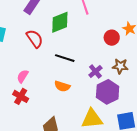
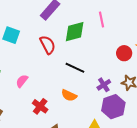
pink semicircle: (23, 76) -> (22, 81), moved
red cross: (21, 96) -> (40, 106), moved

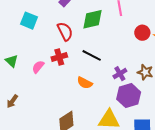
red circle: (124, 53) -> (142, 33), moved
red cross: (40, 106) -> (59, 57), moved, turned 35

